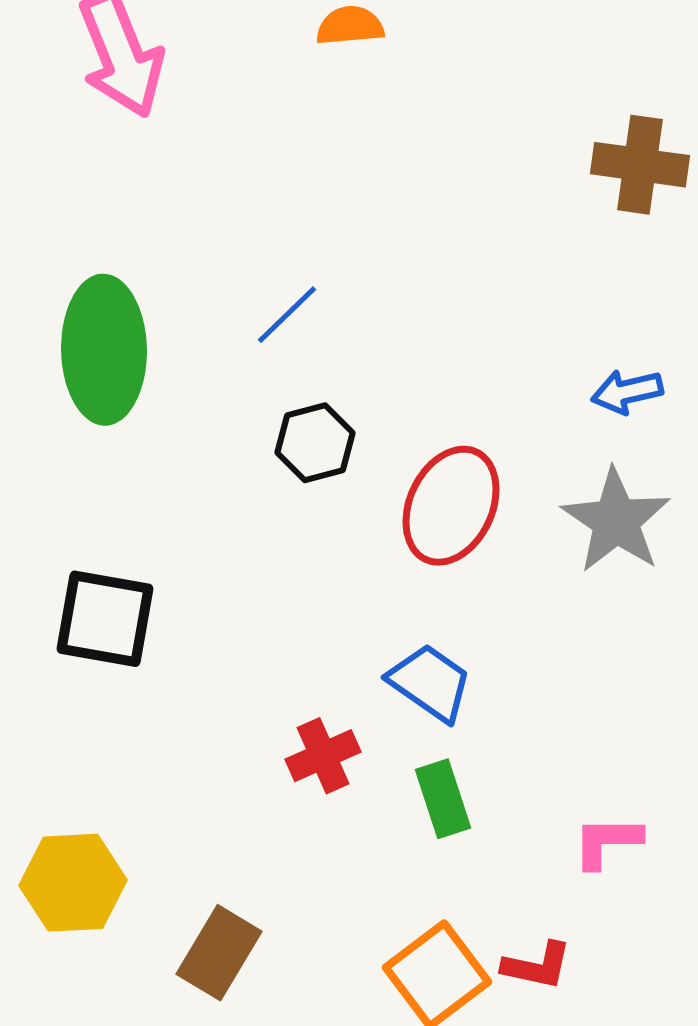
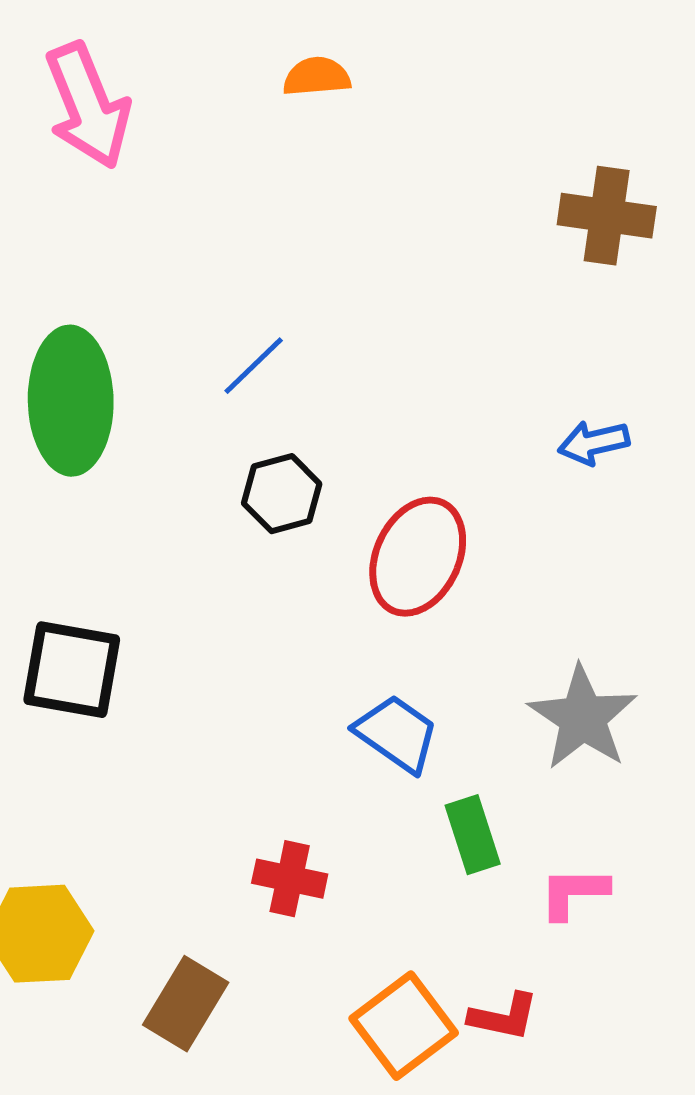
gray star: (616, 521) -> (583, 718), moved
red cross: (323, 756) -> (290, 879), moved, turned 36
green rectangle: (443, 799) -> (473, 835), moved

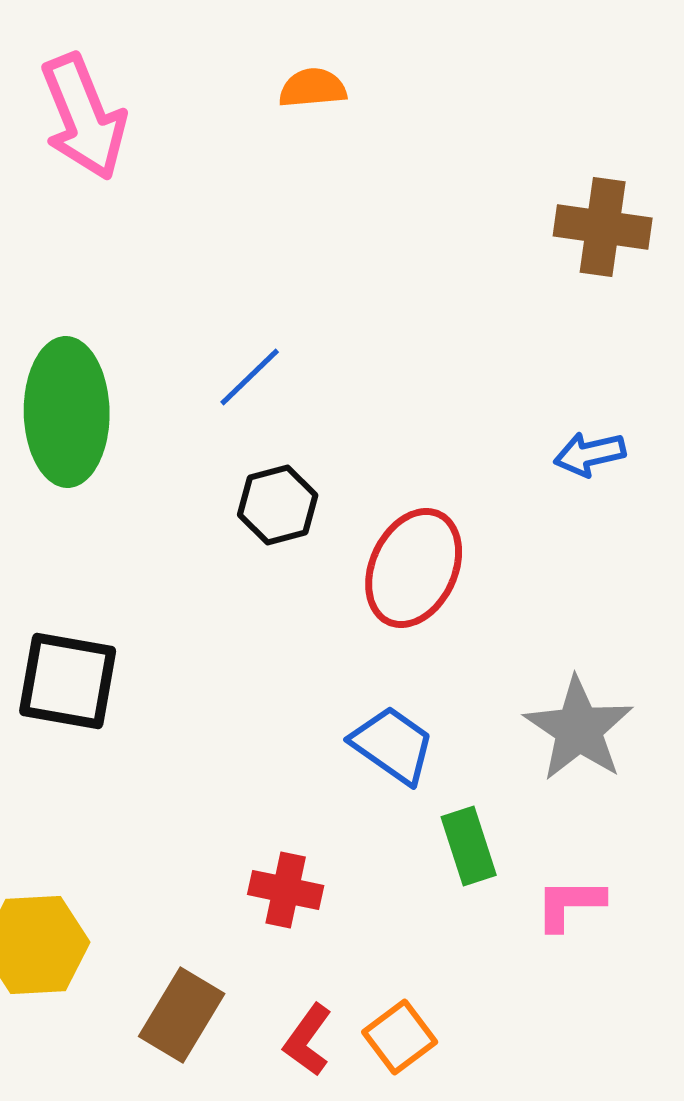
red L-shape: (504, 1017) -> (308, 1040), moved, turned 114
orange square: (404, 1026) -> (400, 1037), size x0.7

